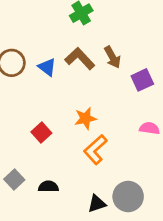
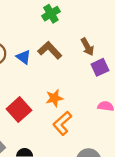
brown arrow: (112, 57) -> (87, 47), moved
red square: (41, 133) -> (19, 110), size x1.5

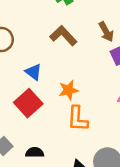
blue triangle: (24, 57) -> (33, 72), moved
orange L-shape: (62, 123) -> (78, 119), turned -45

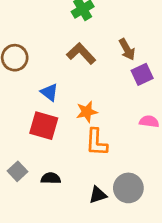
red square: (28, 103) -> (44, 126), turned -32

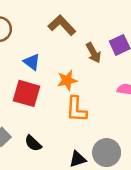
brown arrow: (127, 49) -> (93, 53), moved
black semicircle: (51, 178) -> (33, 143), turned -138

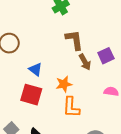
brown L-shape: (62, 25) -> (74, 40), moved, turned 35

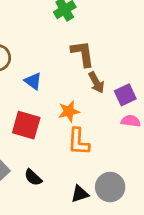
purple square: (106, 56) -> (125, 95), moved
blue triangle: (35, 69) -> (33, 81), moved

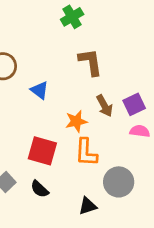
brown arrow: (96, 82) -> (104, 106), moved
red square: (26, 125) -> (42, 151), moved
gray circle: (110, 187) -> (119, 182), moved

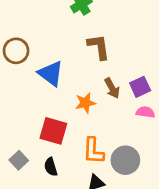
blue triangle: (40, 90) -> (51, 73), size x1.5
orange L-shape: (86, 152) -> (93, 151), moved
black semicircle: (40, 189) -> (51, 167), turned 30

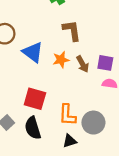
purple square: (140, 87) -> (105, 63), turned 35
orange star: (85, 103) -> (61, 60), moved
black semicircle: (51, 167) -> (33, 128), size x1.5

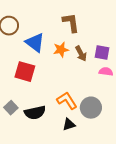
red square: (35, 99) -> (25, 72), moved
orange L-shape: (67, 115) -> (67, 101), turned 145
black semicircle: (33, 128) -> (35, 113), turned -85

